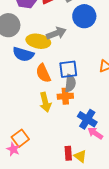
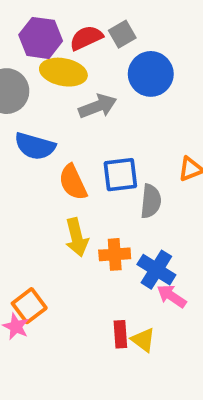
yellow ellipse: (38, 41) -> (63, 72), moved
gray semicircle: (70, 83) -> (151, 201), moved
orange cross: (65, 96) -> (115, 254), moved

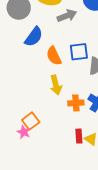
blue semicircle: (35, 146) -> (34, 37), turned -70
orange cross: (115, 254) -> (76, 103), moved

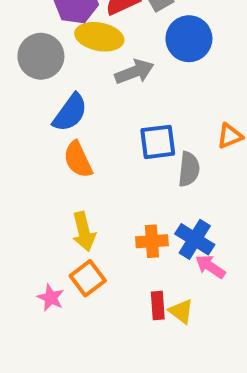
orange semicircle: (54, 56) -> (78, 159), moved
yellow arrow: (56, 85) -> (84, 232), moved
orange square: (31, 121) -> (88, 278), moved

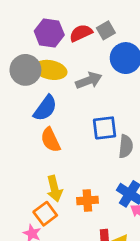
yellow ellipse: (99, 37) -> (51, 70), moved
orange cross: (152, 241) -> (87, 200), moved
orange square: (88, 278) -> (45, 214), moved

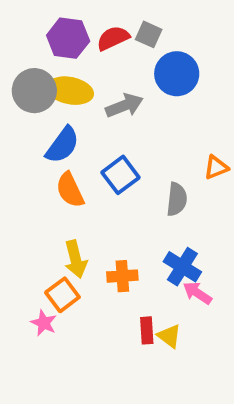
gray square: (106, 30) -> (149, 34), turned -36
blue square: (105, 128) -> (121, 175), moved, turned -30

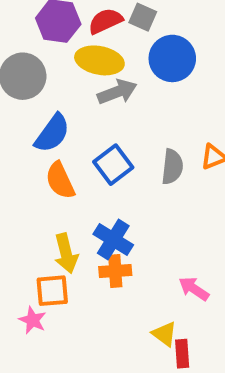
yellow ellipse: (70, 91) -> (99, 60), moved
gray semicircle: (177, 199) -> (172, 167), moved
blue cross: (182, 267) -> (113, 239), moved
orange square: (62, 295) -> (52, 291), turned 32
red rectangle: (147, 330) -> (182, 354), moved

